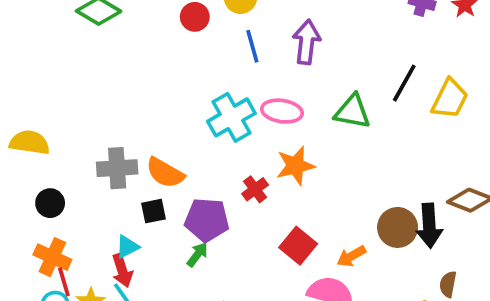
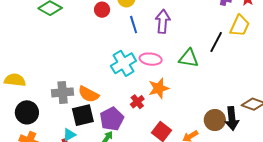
yellow trapezoid: (450, 99) -> (240, 26), moved
black circle: (50, 203) -> (27, 112), size x1.5
black square: (154, 211) -> (83, 115), size x1.6
purple pentagon: (207, 220) -> (112, 119), turned -30

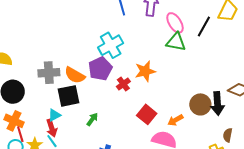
pink ellipse: (151, 59) -> (175, 23), moved, turned 50
purple pentagon: (112, 119) -> (100, 69), moved

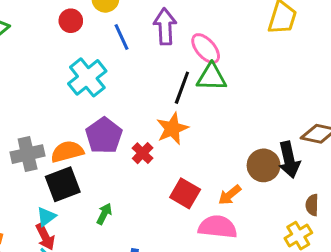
black line: (204, 27) -> (182, 88), moved
cyan cross: (111, 45) -> (87, 77), moved
orange semicircle: (75, 75) -> (67, 152), turned 145

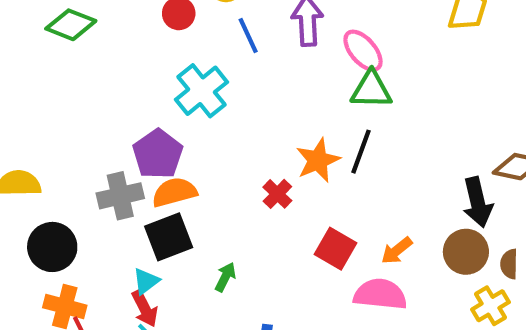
black line: (182, 88) -> (361, 152), moved
purple pentagon: (104, 136) -> (158, 154), moved
brown circle: (264, 165) -> (466, 252), moved

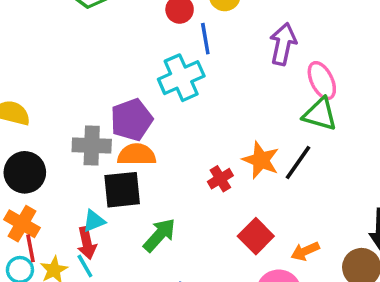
blue line: (248, 36) -> (205, 39), moved
orange star: (318, 160) -> (261, 160), turned 30
green arrow: (225, 277) -> (160, 235), size x1.5

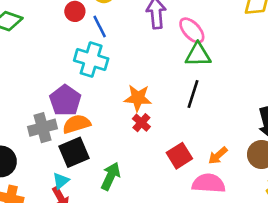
cyan cross: (181, 78) -> (91, 60), turned -32
orange star: (261, 160) -> (138, 98), moved
red square: (256, 236) -> (179, 156), turned 30

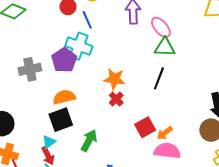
purple pentagon: (65, 100) -> (64, 60), moved
gray cross: (43, 128) -> (30, 69), moved
orange arrow: (218, 155) -> (165, 133), moved

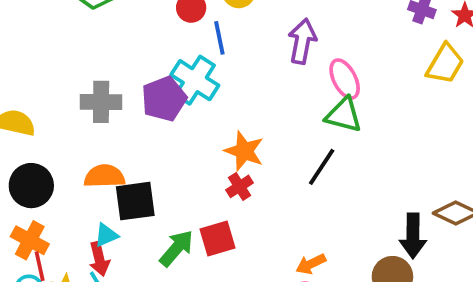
orange semicircle: (64, 97) -> (104, 176), moved
red square: (145, 127) -> (218, 238), moved

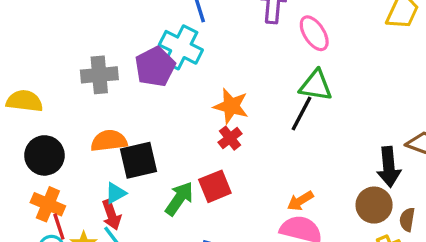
green triangle: (344, 115) -> (316, 85), moved

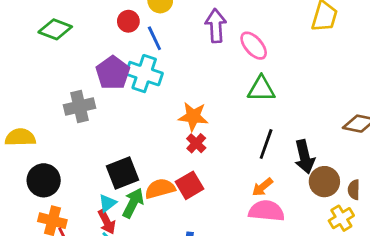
purple pentagon: (155, 67) -> (113, 73), moved
black line: (301, 114) -> (266, 144), moved
orange semicircle: (109, 141) -> (160, 189), moved
black arrow: (389, 167) -> (305, 157), moved
green arrow: (179, 199) -> (133, 203), moved

